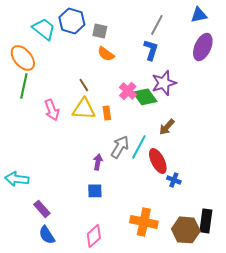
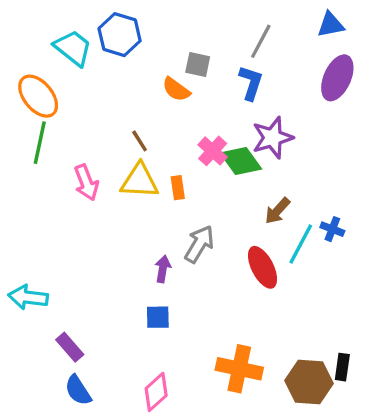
gray square: (100, 31) -> (198, 65), moved
cyan line: (139, 147) -> (301, 244), moved
blue cross: (174, 180) -> (332, 229), moved
black rectangle: (206, 221) -> (342, 367), size x0.7

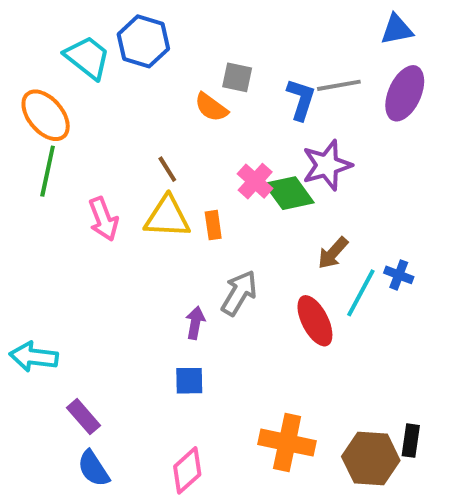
gray line: (261, 41) -> (339, 85), moved, turned 52

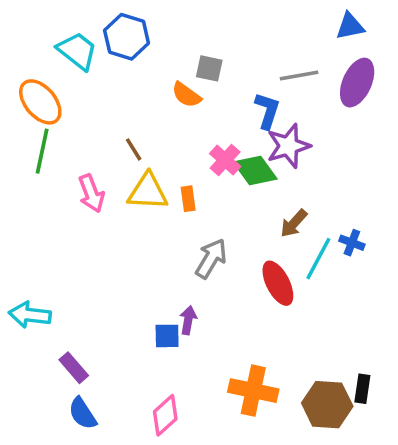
blue L-shape: (301, 99) -> (267, 111), moved
brown line: (167, 169) -> (134, 149), moved
purple arrow: (195, 323) -> (188, 320), moved

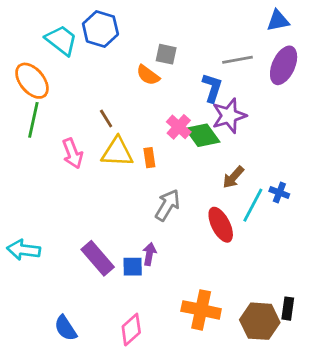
purple rectangle: (74, 368) -> (98, 258), moved, size x1.4

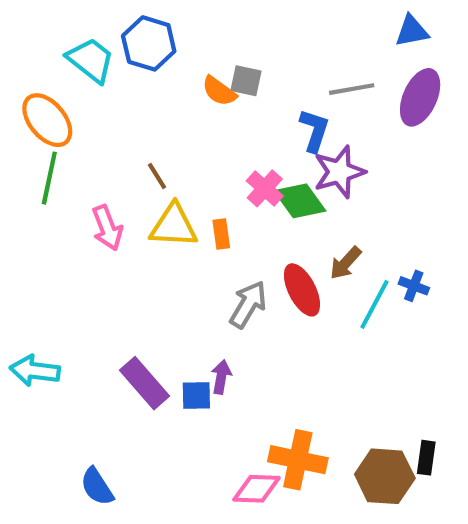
orange semicircle: (148, 75) -> (219, 91), moved
red ellipse: (221, 225) -> (302, 290), moved
pink diamond: (131, 330) -> (256, 489), moved, turned 44

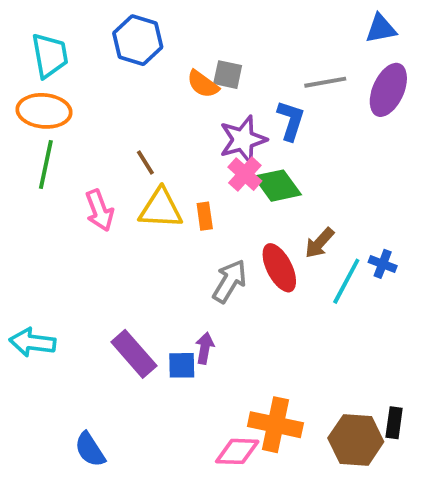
cyan trapezoid: (91, 60) -> (50, 55), moved, turned 42
orange ellipse: (47, 120) -> (44, 111), turned -45
purple star: (339, 172) -> (243, 140), moved

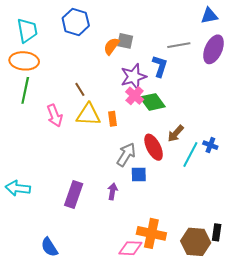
orange semicircle: (203, 84) -> (111, 46), turned 90
purple rectangle: (134, 354) -> (74, 195), turned 60
blue square: (182, 365) -> (139, 175), moved

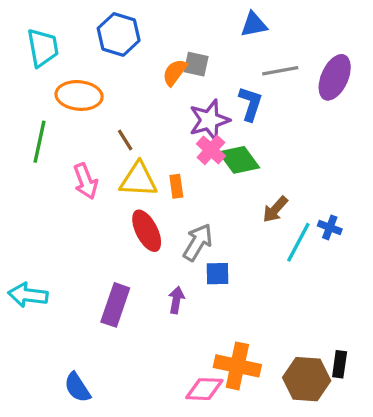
blue triangle: (209, 16) -> (254, 25), moved
orange ellipse: (24, 61) -> (79, 95), moved
red ellipse: (154, 147) -> (147, 231), moved

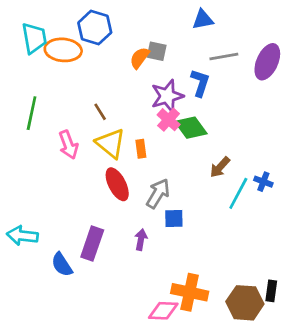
orange ellipse: (79, 95) -> (63, 50), moved
yellow triangle: (138, 180) -> (111, 143), turned 36
blue semicircle: (77, 387) -> (62, 265), moved

